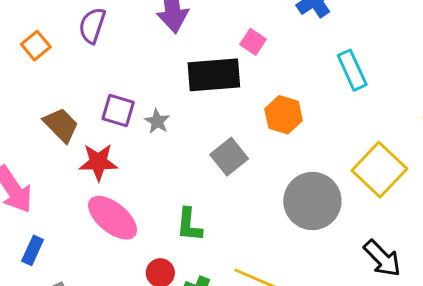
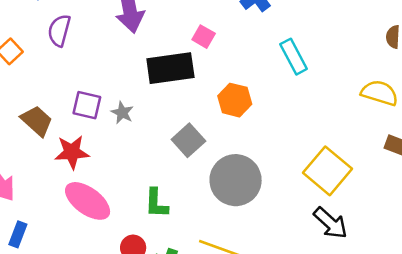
yellow square: (379, 170) -> (327, 171), moved
gray circle: (312, 201) -> (236, 180), moved

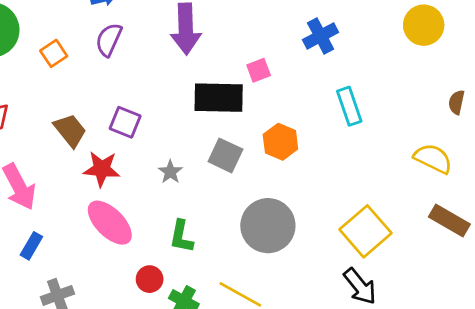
pink square: (204, 37) -> (259, 70), turned 30
gray star: (122, 113) -> (170, 172), moved
gray square: (188, 140) -> (225, 155), moved, turned -32

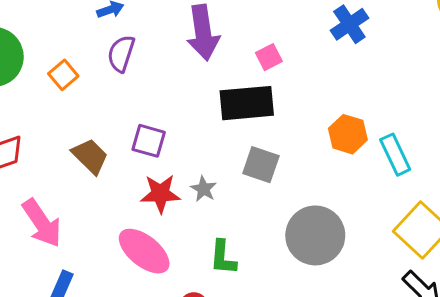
pink square: (259, 70) -> (269, 57), moved
cyan rectangle: (349, 106) -> (395, 155), moved
orange hexagon: (280, 142) -> (348, 134), moved
red star: (102, 169) -> (160, 194), moved

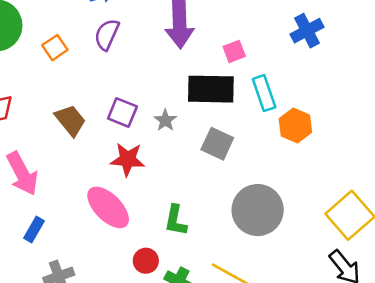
cyan rectangle: (395, 155) -> (264, 93), moved
gray star: (203, 189) -> (165, 120), moved

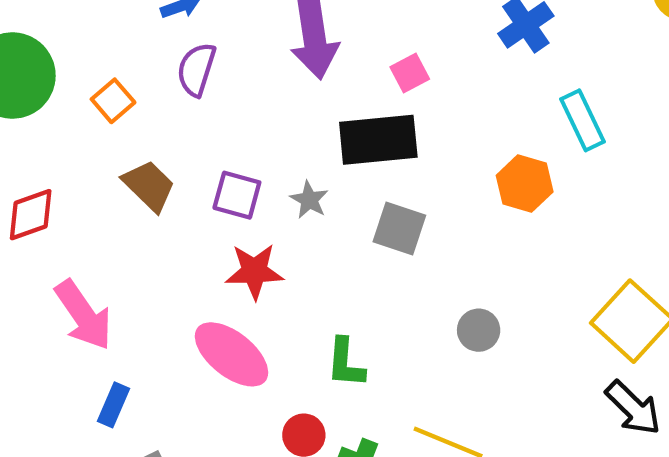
cyan rectangle: (264, 93) -> (582, 120), moved
brown trapezoid: (70, 120) -> (149, 186), moved
gray circle: (258, 210) -> (479, 330), size x0.5

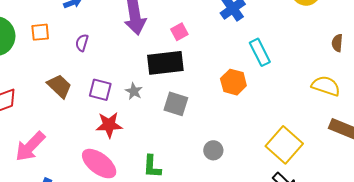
purple semicircle: (196, 69) -> (82, 43), moved, size x0.7
orange square: (113, 101) -> (40, 32), moved, turned 36
pink arrow: (84, 315) -> (30, 147), turned 80

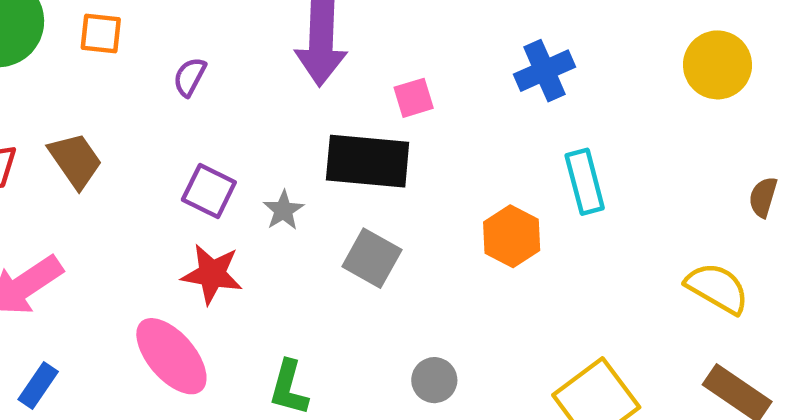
brown trapezoid: (59, 86) -> (75, 160), moved

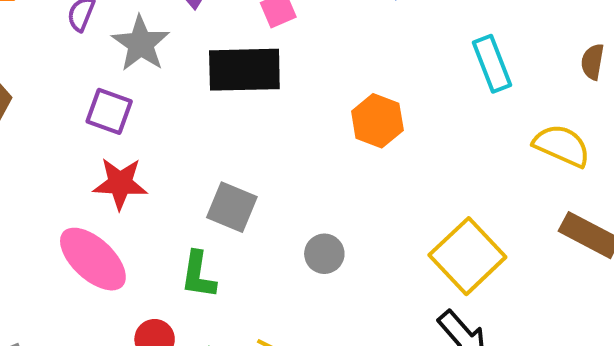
cyan rectangle: (585, 182) -> (492, 64), moved
gray star: (283, 210) -> (141, 44), moved, size x1.6
gray square: (372, 258) -> (232, 207), moved

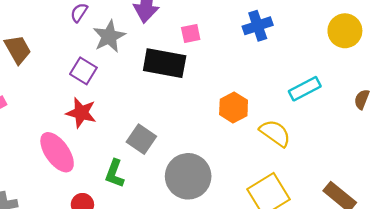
cyan rectangle: (492, 64) -> (305, 89), turned 72
yellow semicircle: (562, 146) -> (275, 133), moved
gray circle: (324, 254) -> (188, 176), size x2.0

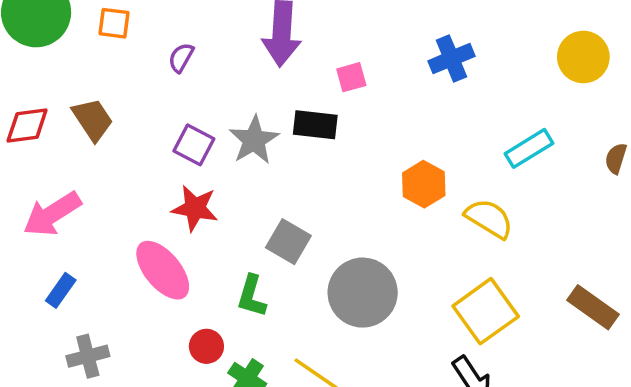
gray star: (109, 36) -> (254, 140), moved
black rectangle: (165, 63) -> (315, 125), size x0.7

